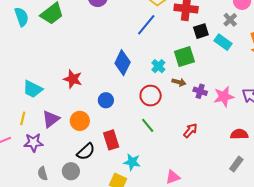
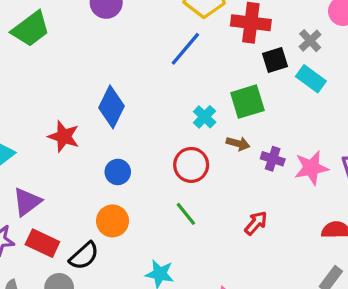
gray cross: (230, 20) -> (310, 41), moved
blue diamond: (123, 63) -> (111, 107), moved
orange circle: (80, 121) -> (113, 221), moved
red rectangle: (111, 140) -> (42, 243), moved, turned -48

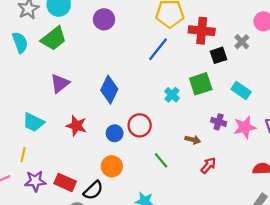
cyan rectangle: (311, 79) -> (241, 90), moved
red star: (64, 136) -> (76, 126), moved
brown arrow: (238, 144) -> (193, 140), moved
red circle: (191, 165) -> (140, 125), moved
purple triangle: (27, 202) -> (60, 83), moved

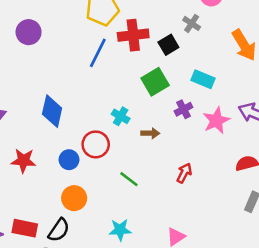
red cross: (202, 31) -> (133, 35), moved
cyan cross: (172, 95) -> (121, 116), moved
purple cross: (219, 122) -> (184, 109), moved, turned -32
brown arrow: (193, 140) -> (150, 133), moved

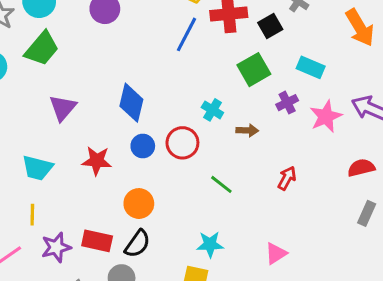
blue circle: (69, 160) -> (143, 146), moved
orange circle: (74, 198) -> (139, 204), moved

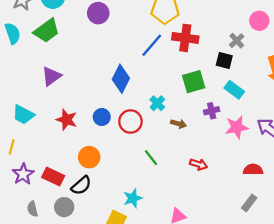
black square: (270, 26) -> (224, 61), moved, turned 30
blue diamond: (131, 103) -> (121, 79), moved
red arrow: (287, 178) -> (199, 164), turned 66
cyan star: (210, 244) -> (133, 198), turned -30
purple star: (56, 247) -> (23, 174), turned -30

